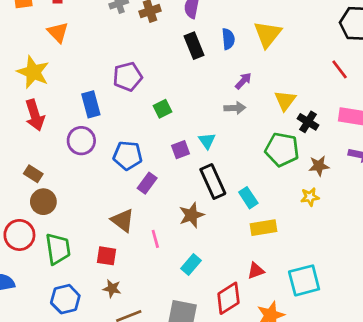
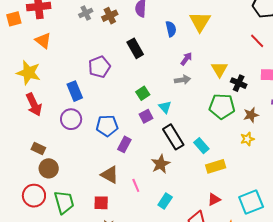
black rectangle: (194, 46) -> (135, 48), moved
green square: (163, 109) -> (143, 93), moved

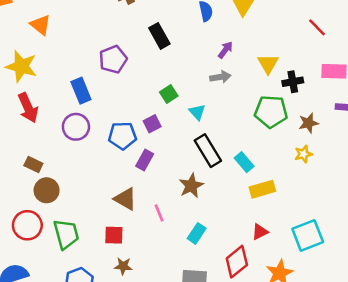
black cross: (239, 83) -> (293, 82), turned -35
purple square: (146, 116) -> (152, 124), moved

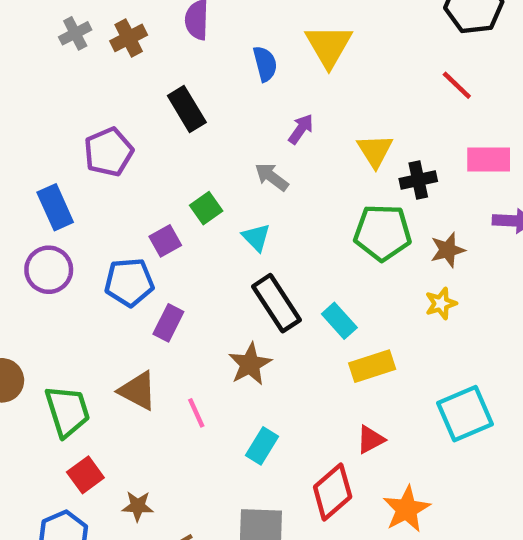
gray arrow: (220, 77) -> (272, 177), moved, turned -132
purple square: (152, 124) -> (165, 241), moved
green trapezoid: (66, 234) -> (67, 411), moved
red square: (114, 235) -> (85, 475), moved, turned -36
cyan square: (308, 235) -> (465, 414), moved

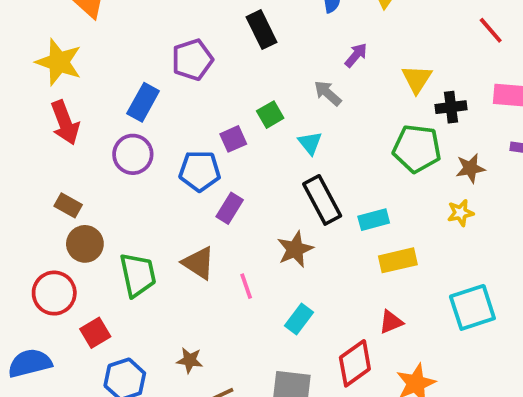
blue rectangle: (55, 207) -> (143, 102), turned 48
cyan rectangle: (339, 321) -> (374, 220), turned -68
red square: (85, 475) -> (95, 333), moved

